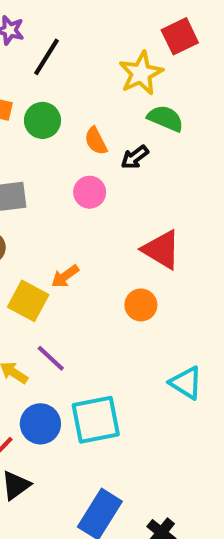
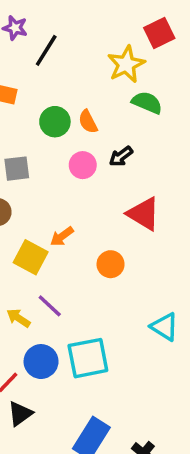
green circle: (42, 120) -> (55, 122), moved
black arrow: (135, 157) -> (121, 156), moved
orange circle: (141, 305) -> (111, 264), moved

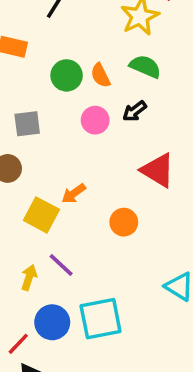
green semicircle: (147, 103) -> (145, 66), moved
yellow arrow: (18, 318) -> (29, 278), turned 75

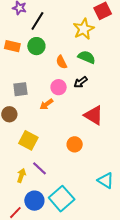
green circle: (67, 75) -> (36, 46), moved
orange arrow: (74, 193) -> (46, 104), moved
cyan square: (101, 319) -> (62, 199), turned -30

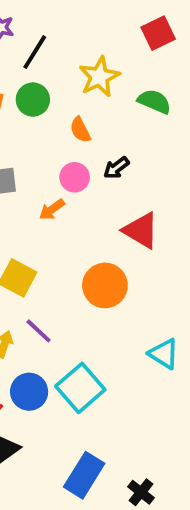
yellow star: (84, 29) -> (99, 77), moved
green semicircle: (87, 57) -> (154, 101), moved
orange circle: (75, 144) -> (105, 285), size x1.5

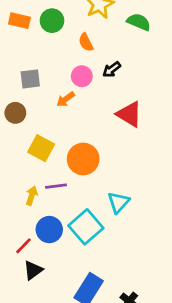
orange circle: (105, 285) -> (83, 159), moved
purple line: (39, 331) -> (56, 186), turned -50
cyan triangle: (164, 354) -> (118, 202), moved, turned 40

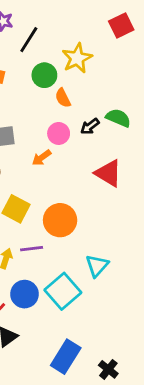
green circle: (52, 21) -> (44, 75), moved
green semicircle: (139, 22) -> (118, 118), moved

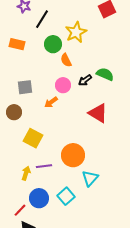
orange circle: (60, 220) -> (73, 155), moved
cyan square: (63, 291) -> (66, 196), size x0.7

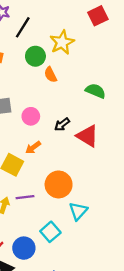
black arrow: (85, 80) -> (62, 124), moved
pink circle: (63, 85) -> (31, 116), moved
orange arrow: (51, 102) -> (33, 148), moved
blue circle: (39, 198) -> (24, 248), moved

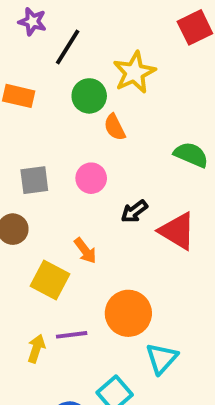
pink circle: (31, 116) -> (91, 178), moved
orange arrow: (33, 148) -> (85, 251), turned -91

